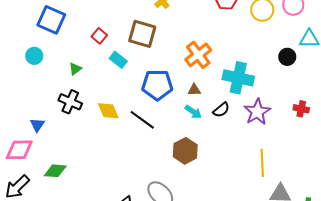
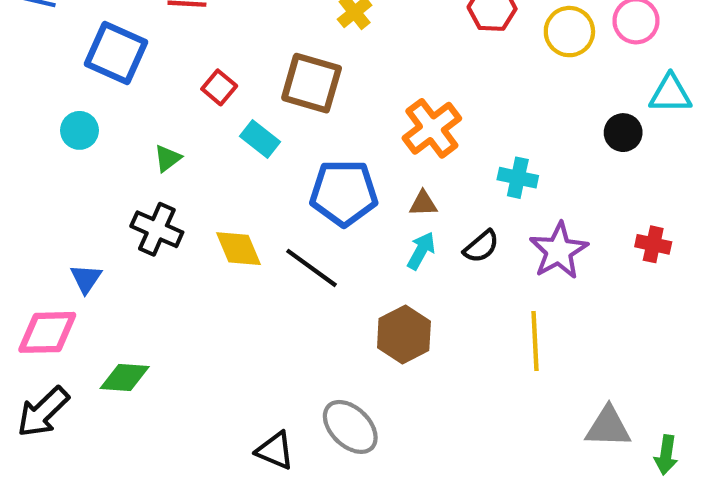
cyan cross: (238, 78) -> (518, 178), size x0.6
cyan arrow: (193, 112) -> (421, 251), turned -96
yellow line: (262, 163) -> (535, 341), moved

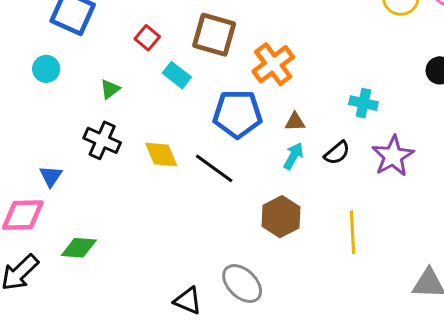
orange cross: (432, 128) -> (273, 64), moved
yellow line: (535, 341) -> (353, 232), moved

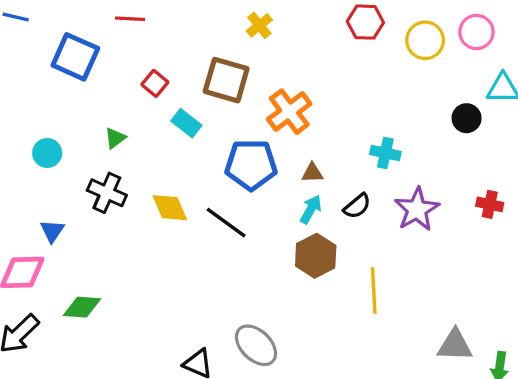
cyan circle: (46, 69) -> (47, 153), moved
brown hexagon: (281, 217) -> (316, 256), moved

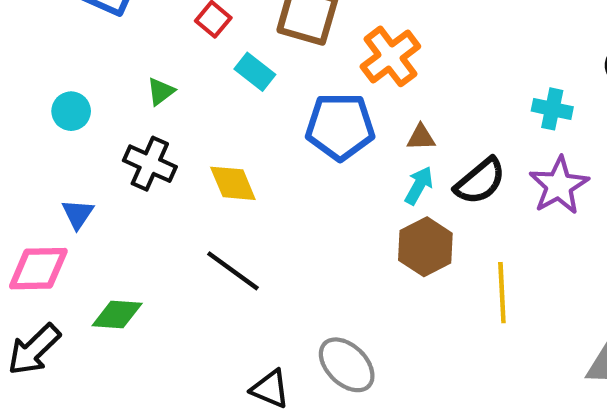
cyan cross: (385, 153) -> (552, 109), moved
black semicircle: (357, 206) -> (480, 181), size x1.4
black line: (226, 223) -> (233, 271), moved

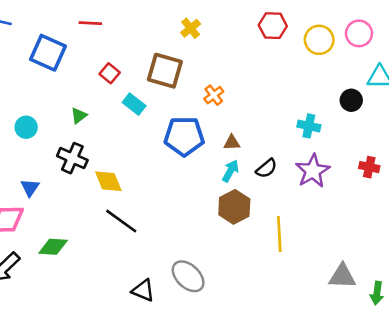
orange cross: (390, 56) -> (214, 95), size x0.6
black semicircle: (480, 181) -> (266, 168), size x0.7
yellow diamond: (233, 183) -> (108, 181), moved

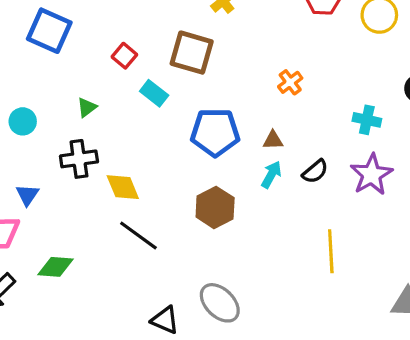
orange cross: (214, 95) -> (290, 82), moved
black cross: (72, 158) -> (79, 159), turned -32
brown hexagon: (234, 207) -> (215, 207), moved

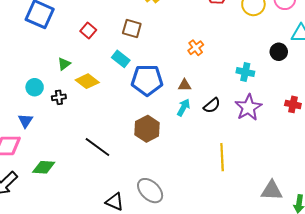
brown square: (192, 53) -> (132, 28), size x0.7
cyan rectangle: (154, 93) -> (121, 59), moved
cyan circle: (23, 121) -> (35, 87), moved
black cross: (79, 159) -> (59, 97), size x0.6
yellow diamond: (123, 187) -> (87, 81), moved, turned -30

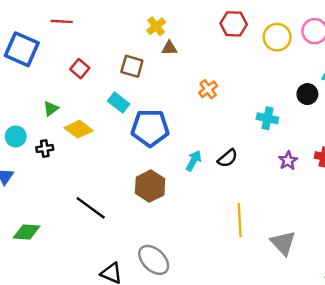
brown triangle: (185, 85) -> (169, 48), moved
purple star: (248, 107) -> (288, 161), moved, size x0.6
gray triangle: (272, 191) -> (283, 243), moved, turned 45

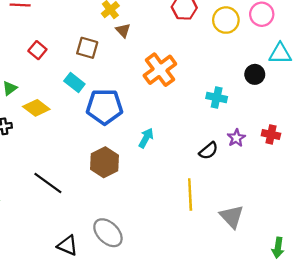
brown triangle: (169, 48) -> (123, 30), turned 49
orange cross: (208, 89) -> (160, 70), size x1.8
black semicircle: (228, 158) -> (209, 151), moved

